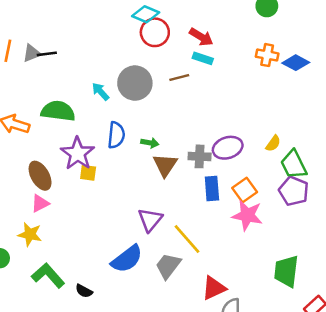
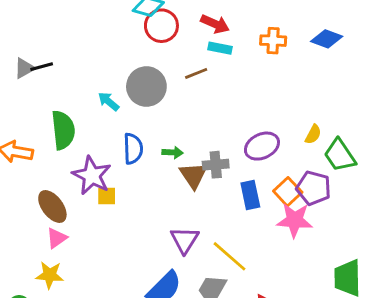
orange cross: (267, 55) -> (273, 41), moved
green semicircle: (58, 111) -> (63, 130), turned 84
gray cross: (200, 156) -> (216, 165), moved
purple pentagon: (294, 191) -> (314, 188), moved

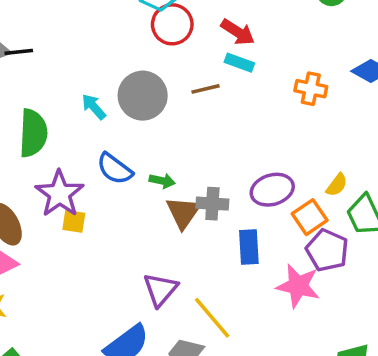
orange cross: (273, 41) -> (311, 89), moved
blue semicircle: (133, 149) -> (115, 169), turned 120
orange square: (288, 192) -> (310, 217), moved

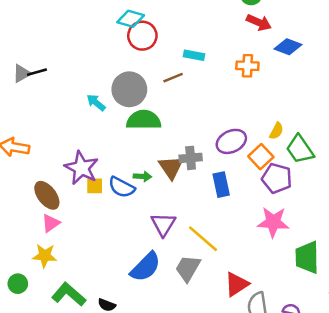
red arrow: (238, 32) -> (259, 22), moved
green semicircle: (33, 133) -> (144, 120), moved, turned -84
blue semicircle: (115, 169) -> (122, 187), moved
green arrow: (162, 181) -> (142, 176), moved
pink star: (298, 286) -> (273, 222), moved

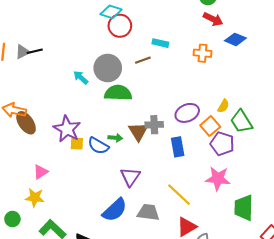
brown ellipse: (47, 195) -> (26, 123), moved
yellow line: (203, 239) -> (179, 195), moved
gray trapezoid: (188, 268) -> (148, 212), turned 65

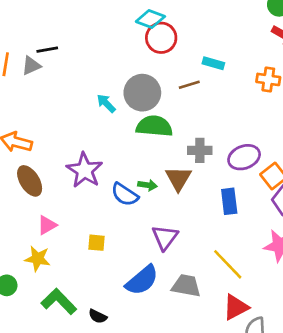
black line: (35, 51) -> (47, 50), moved
brown ellipse: (26, 123) -> (30, 181), moved
gray cross: (154, 125) -> (200, 150), moved
yellow square: (77, 144) -> (96, 243), moved

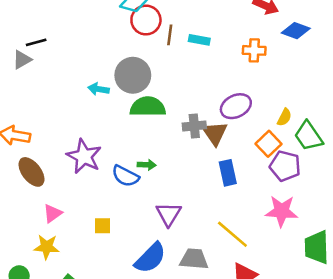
brown line: (189, 85) -> (170, 35), moved, turned -60
cyan arrow: (106, 103) -> (99, 89), turned -30
purple ellipse: (244, 157) -> (236, 106), moved
brown triangle: (178, 178) -> (215, 133), moved

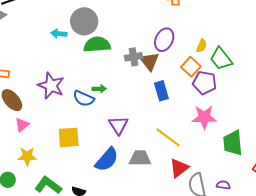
purple ellipse: (236, 106) -> (164, 40), turned -35
pink triangle: (53, 213) -> (22, 125), moved
yellow square: (103, 226) -> (69, 137), size x1.6

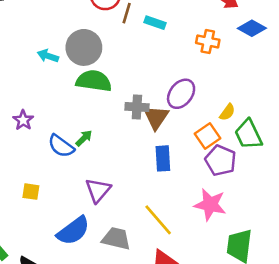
purple star: (51, 86) -> (23, 120), size x0.6
green arrow: (99, 89) -> (84, 138), turned -56
yellow square: (69, 137) -> (31, 192), size x0.6

